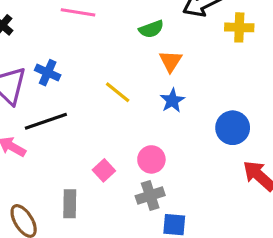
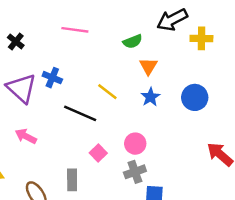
black line: (46, 121) -> (80, 113), moved, turned 44
blue circle: (233, 128) -> (195, 97), moved

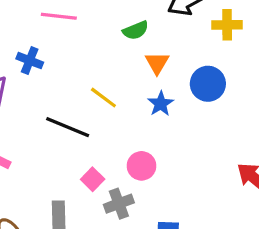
blue cross: (52, 78) -> (30, 61), moved
blue circle: (195, 97) -> (208, 84), moved
gray cross: (135, 172) -> (119, 204), moved

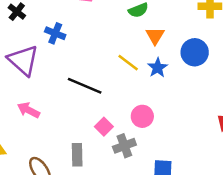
yellow line: (103, 98) -> (128, 63), moved

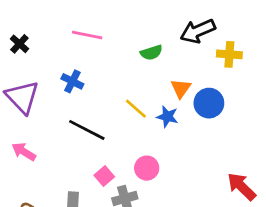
blue cross: (55, 33) -> (72, 81), moved
orange triangle: (155, 36) -> (181, 88), moved
blue star: (158, 68) -> (167, 117), turned -30

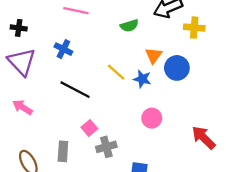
black cross: (19, 44) -> (19, 28), moved, turned -35
pink circle: (147, 168) -> (152, 118), moved

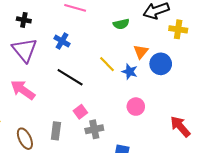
pink arrow: (22, 107) -> (23, 90), size x1.4

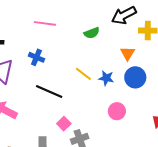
orange triangle: (141, 52) -> (128, 53), moved
blue circle: (161, 64) -> (135, 77), moved

